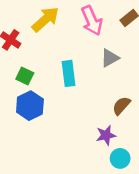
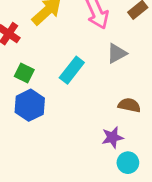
cyan rectangle: (69, 73) -> (72, 70), turned 45
brown semicircle: (121, 106) -> (129, 105), turned 60

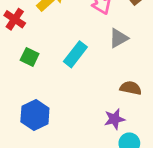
blue hexagon: (30, 105) -> (35, 115), moved

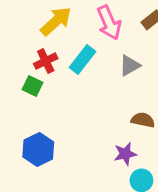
red cross: (15, 19) -> (46, 61), moved, turned 30
cyan rectangle: (75, 54) -> (83, 60), moved

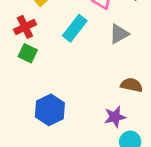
red cross: (46, 61) -> (25, 27), moved
blue hexagon: (38, 149) -> (50, 110), moved

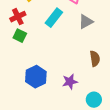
brown semicircle: (131, 85) -> (95, 59), turned 70
purple star: (115, 117) -> (70, 82), moved

